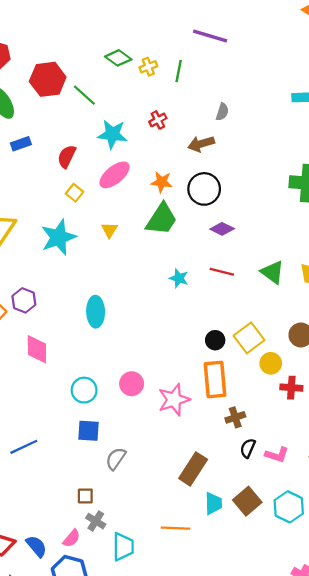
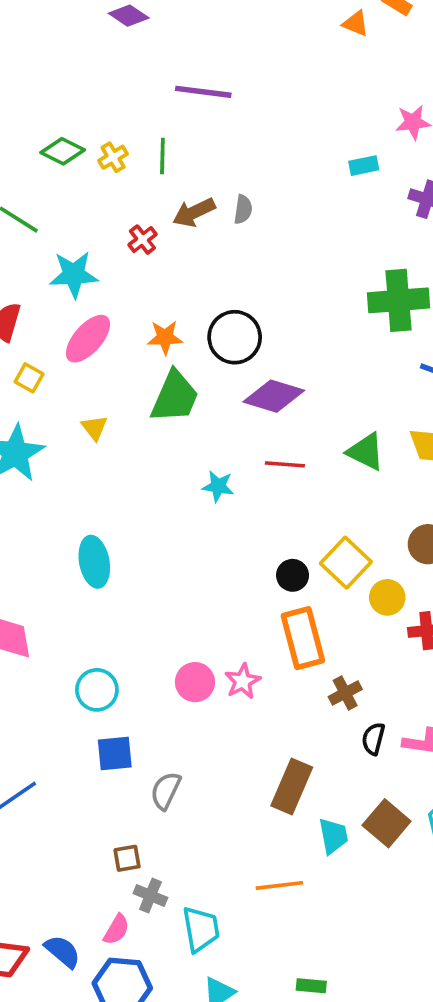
brown arrow: (201, 144) -> (194, 212), moved
purple diamond: (222, 229) -> (274, 396), size x1.5
pink circle: (132, 384) -> (195, 682), moved
pink star: (174, 400) -> (243, 681), size x0.7

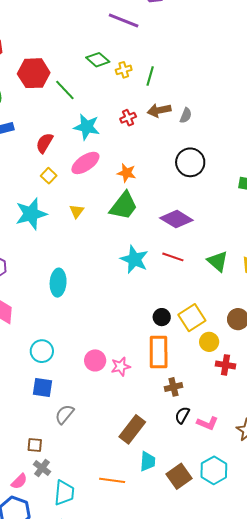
purple line: (203, 92) -> (124, 20), moved
black circle: (235, 337) -> (190, 162), moved
cyan star: (218, 486) -> (134, 259), size x1.6
brown square: (387, 823) -> (179, 476), moved

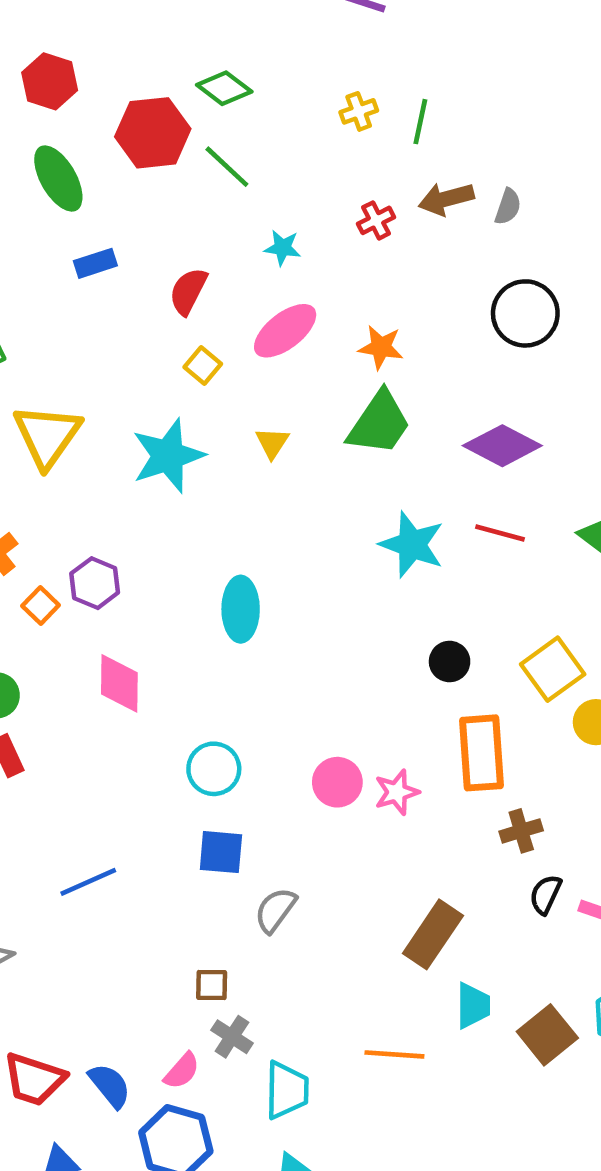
green diamond: (98, 60) -> (224, 88), moved
cyan star: (87, 127) -> (283, 248), size x0.6
black circle: (162, 317) -> (450, 662), moved

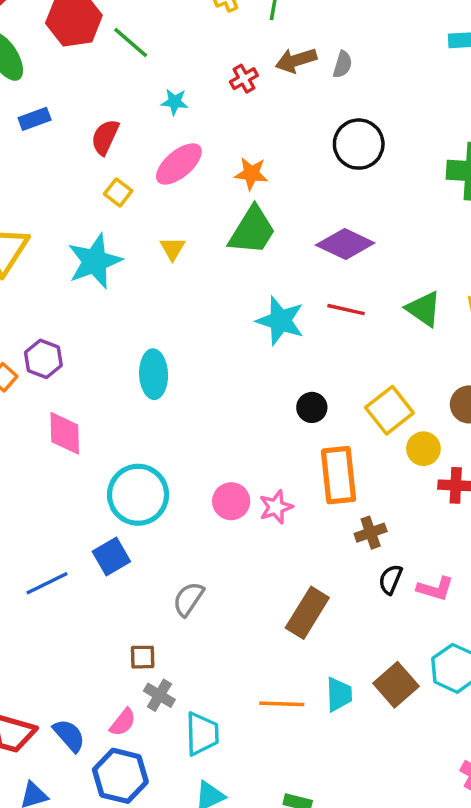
cyan circle: (214, 769) -> (138, 495), size x1.5
blue square: (221, 852) -> (111, 557), moved, turned -33
cyan trapezoid: (473, 1006) -> (339, 694), moved

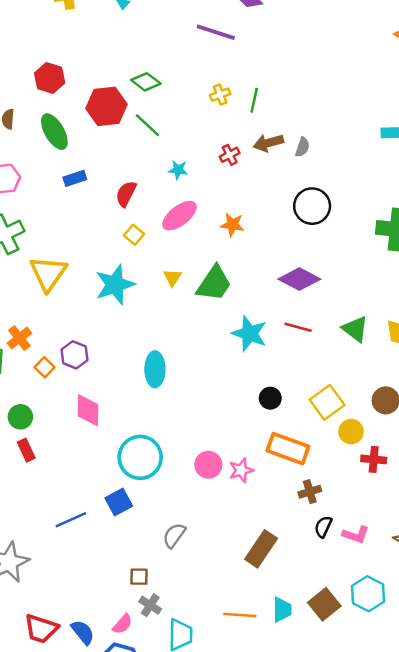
green trapezoid: (252, 231) -> (214, 283), moved
orange rectangle: (339, 475) -> (288, 449), turned -66

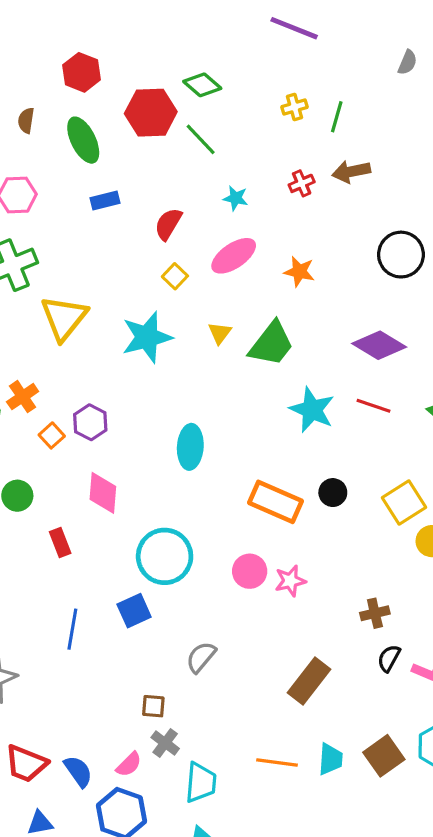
gray semicircle: (302, 147) -> (407, 62), moved
orange rectangle: (288, 449) -> (275, 502), moved
red rectangle: (26, 450) -> (60, 542), moved
blue line: (71, 520) -> (72, 629), turned -60

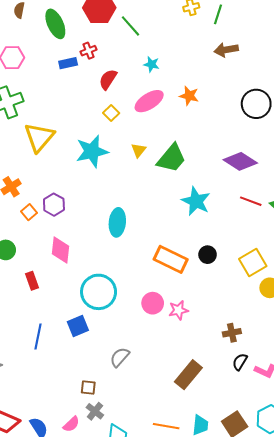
red cross: (302, 183) -> (89, 51), moved
orange star: (299, 272) -> (189, 96), moved
red line: (374, 406) -> (251, 201), moved

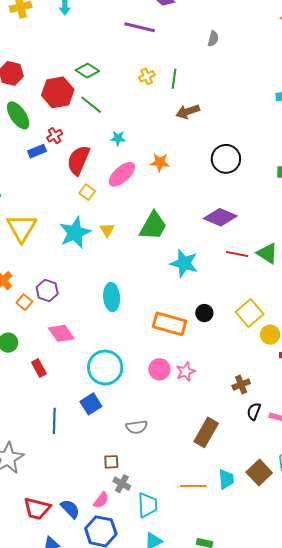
red semicircle: (108, 79) -> (78, 160), size x1.4
yellow triangle: (139, 150) -> (107, 230), moved
pink diamond: (60, 250) -> (61, 333), turned -32
gray semicircle: (120, 357) -> (137, 427), turned -130

